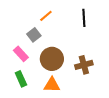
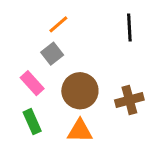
orange line: (46, 16) -> (58, 24), moved

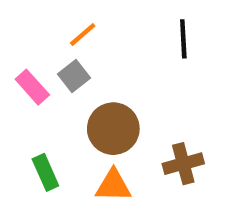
pink rectangle: (32, 83) -> (32, 87), moved
brown cross: (129, 100) -> (183, 164), moved

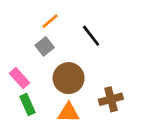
black line: (183, 39) -> (91, 36), moved, turned -35
pink rectangle: (32, 87) -> (20, 78), moved

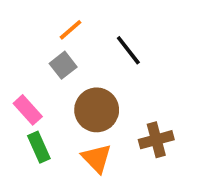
orange triangle: (69, 113) -> (97, 158), turned 45

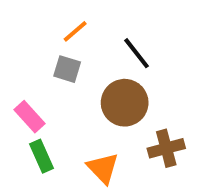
gray square: (63, 65) -> (67, 69), turned -35
brown circle: (97, 110) -> (125, 103), moved

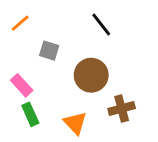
orange line: (75, 31) -> (20, 23), moved
black line: (137, 53) -> (101, 24), moved

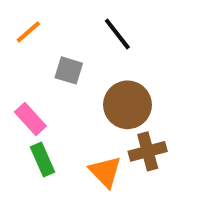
black line: (101, 24) -> (117, 34), moved
brown cross: (122, 108) -> (148, 151), moved

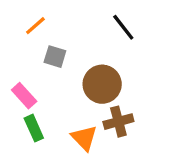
orange line: (28, 32) -> (35, 26), moved
black line: (117, 34) -> (123, 27), moved

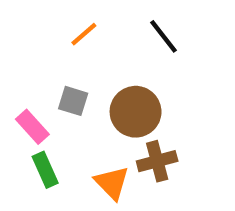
orange line: (35, 26) -> (84, 34), moved
gray square: (55, 57) -> (73, 101), moved

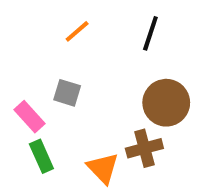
black line: (164, 36) -> (150, 33), turned 56
brown circle: (136, 112) -> (166, 103), moved

